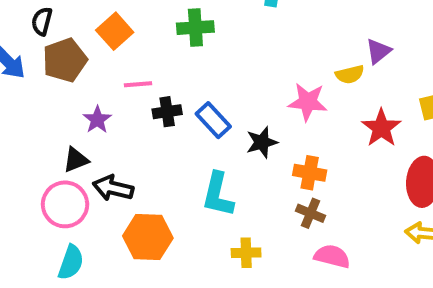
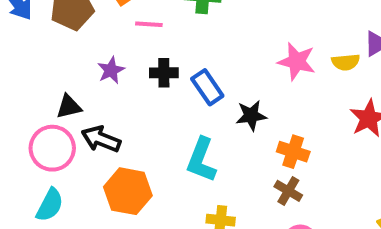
pink line: (138, 84) -> (149, 24), moved
pink star: (308, 102) -> (297, 61), moved
purple star: (97, 120) -> (111, 70), moved

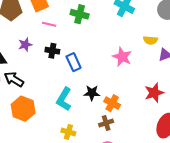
yellow semicircle: (346, 62) -> (150, 40), moved
black star: (251, 116) -> (92, 93), moved
brown cross: (288, 191) -> (106, 123), turned 32

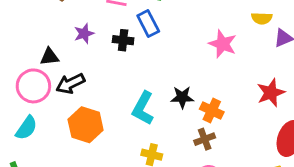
blue rectangle: (74, 62) -> (148, 24), moved
black arrow: (14, 79) -> (70, 84), turned -54

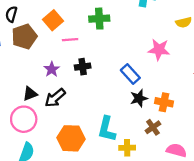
blue rectangle: (148, 24) -> (130, 74), moved
black arrow: (70, 84) -> (55, 98), moved
cyan L-shape: (143, 108) -> (107, 129), moved
brown cross: (205, 139) -> (153, 127), moved

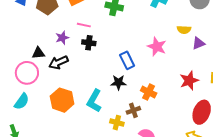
pink line: (70, 40) -> (84, 25), moved
black star: (139, 98) -> (118, 82), moved
yellow cross: (127, 148) -> (117, 123), moved

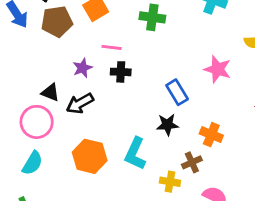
black triangle: (38, 53) -> (50, 92), turned 32

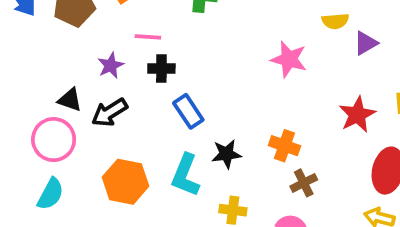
blue rectangle: (177, 92) -> (188, 111), moved
black star: (167, 125) -> (226, 154), moved
brown cross: (192, 162) -> (304, 183), moved

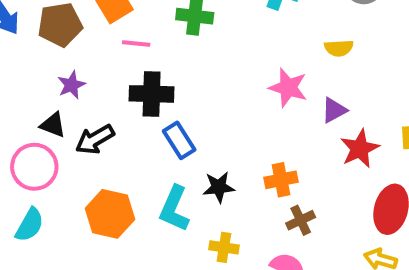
pink line: (148, 37) -> (136, 44), moved
purple triangle: (366, 43) -> (334, 110), moved
purple star: (111, 66) -> (71, 85), moved
black cross: (161, 69) -> (152, 94), size x1.5
orange cross: (284, 146) -> (281, 180), turned -32

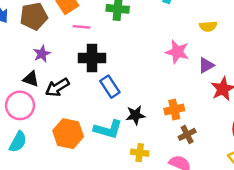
cyan L-shape: (174, 209) -> (108, 129), turned -96

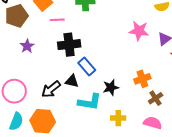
black triangle: (31, 79) -> (72, 81), moved
black arrow: (57, 87) -> (51, 89), moved
orange hexagon: (68, 134) -> (43, 121), moved

